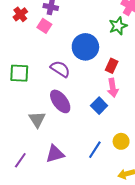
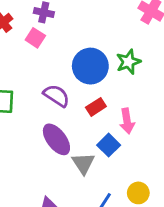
green star: (118, 26) -> (128, 62), moved
red rectangle: (112, 66) -> (96, 107), moved, turned 32
gray triangle: (37, 119) -> (83, 163), moved

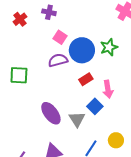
pink square: (35, 38) -> (60, 37), moved
purple semicircle: (56, 96) -> (58, 60), moved, turned -48
purple ellipse: (56, 139) -> (51, 113), moved

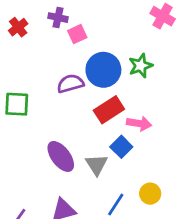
pink square: (60, 37) -> (77, 34), moved, turned 32
red rectangle: (86, 79) -> (109, 110), size x1.5
pink arrow: (108, 89) -> (139, 123), turned -72

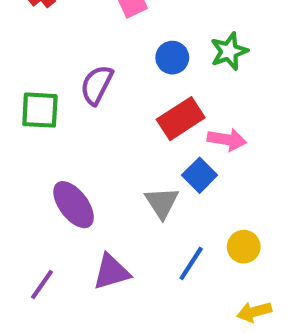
blue circle: (103, 70) -> (172, 58), size x0.6
purple semicircle: (70, 84) -> (97, 85), moved, turned -48
purple ellipse: (61, 156) -> (74, 205), moved

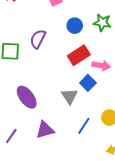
green star: (229, 51) -> (102, 23), turned 30

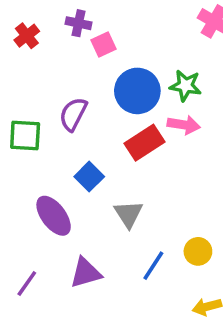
blue circle: (75, 26) -> (137, 91), size x1.6
pink arrow: (101, 65) -> (184, 125), moved
blue square: (88, 83) -> (89, 177), moved

